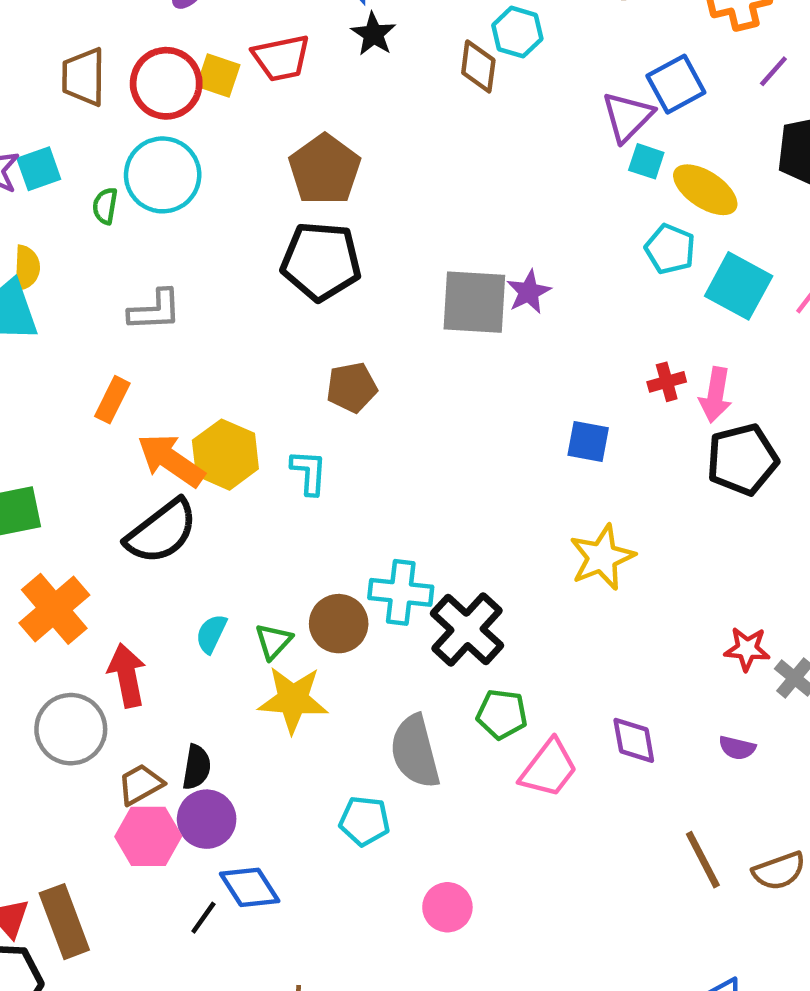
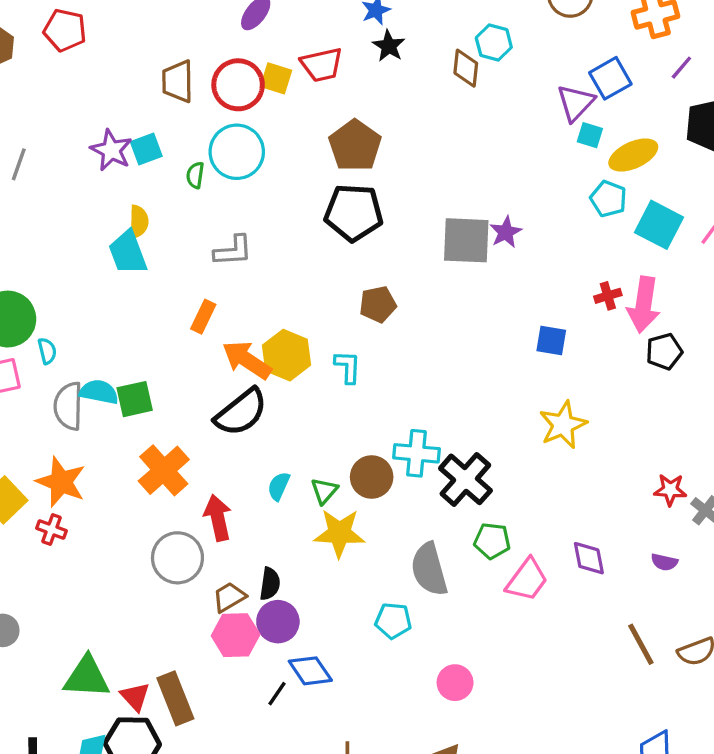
yellow ellipse: (705, 190) -> (633, 155), turned -57
pink arrow: (716, 395) -> (644, 305), size x1.4
black pentagon: (742, 459) -> (664, 351), size x0.7

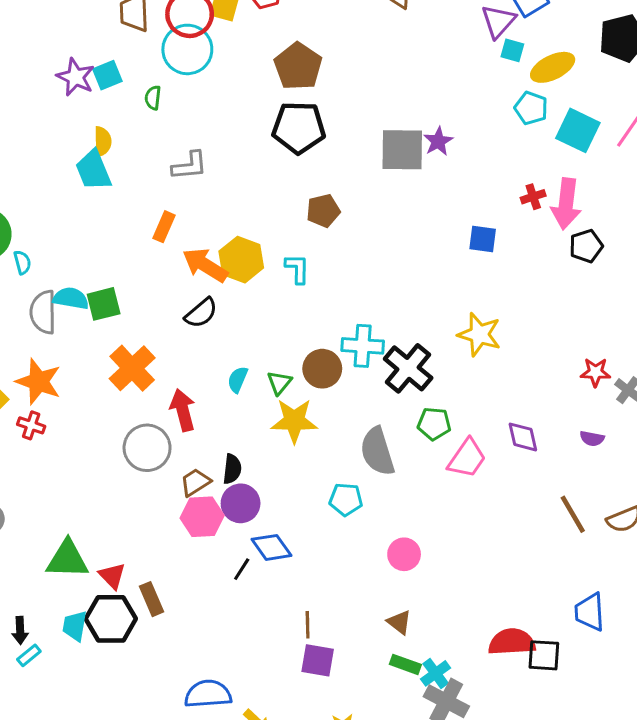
cyan circle: (237, 152) -> (187, 49), moved
black semicircle: (241, 412) -> (201, 313), size x0.7
yellow star: (563, 425) -> (479, 334), moved, turned -30
brown rectangle: (175, 698) -> (151, 599), moved, size x0.7

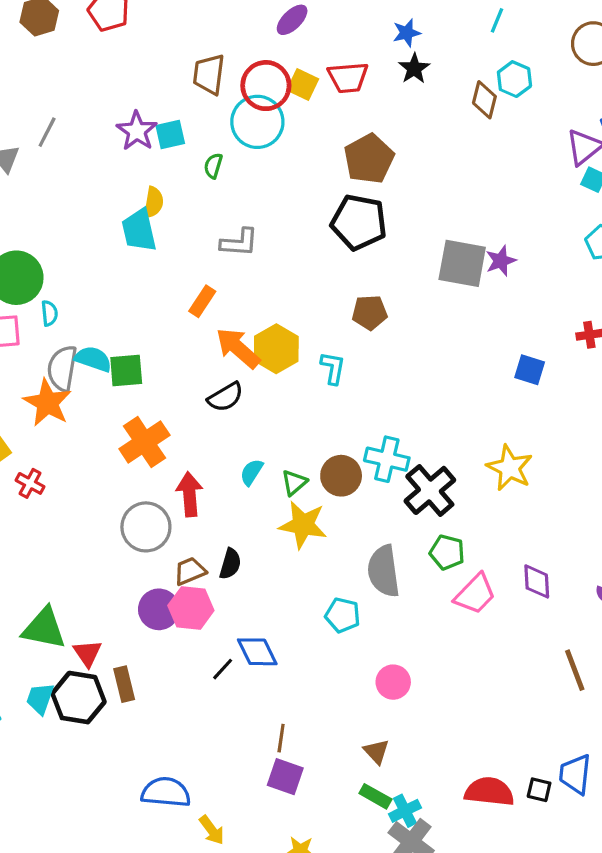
orange star: (39, 382) -> (47, 403), moved
purple circle: (241, 503) -> (159, 609), moved
black square: (544, 655) -> (539, 790), moved, size x0.7

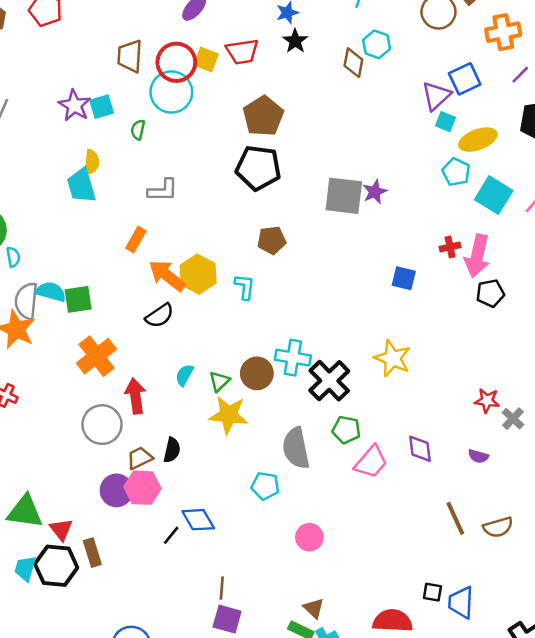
brown triangle: (376, 752) -> (314, 608), moved
black square: (539, 790) -> (432, 592), moved

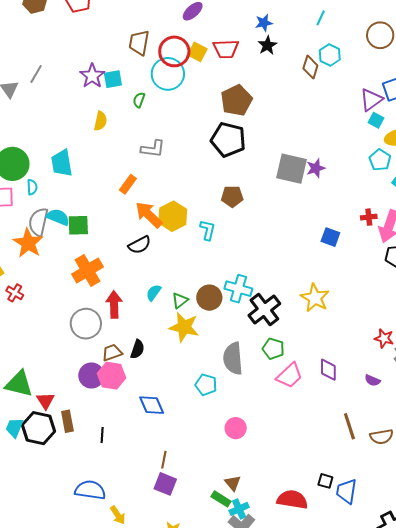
cyan trapezoid: (81, 186) -> (62, 163), moved
black line: (171, 535) -> (102, 435), moved, turned -42

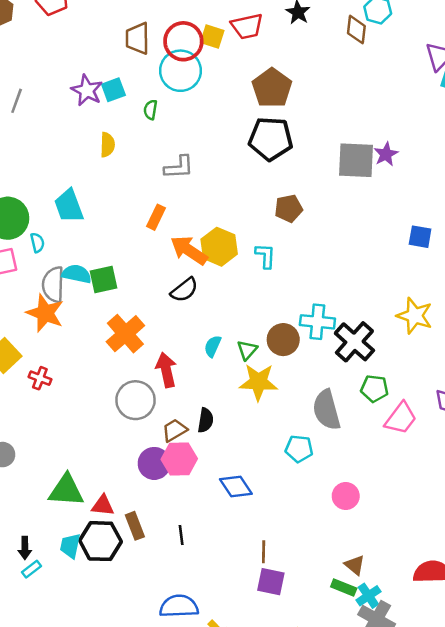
red triangle: (45, 401) -> (103, 505), turned -42

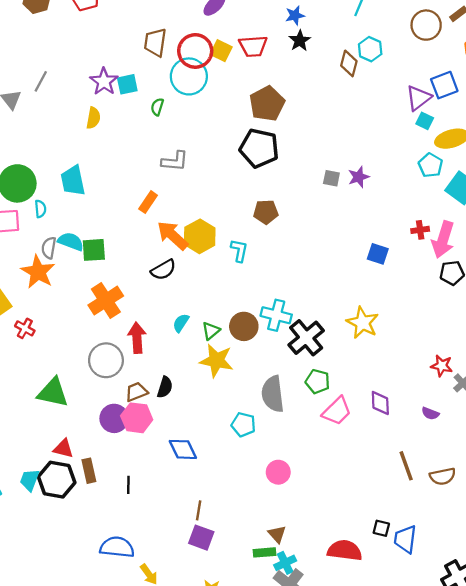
yellow semicircle: (107, 145) -> (93, 118), moved
gray square: (356, 160) -> (331, 178), size x0.5
gray semicircle: (53, 285) -> (49, 248), size x0.7
green triangle: (66, 490) -> (53, 392), moved
green rectangle: (344, 588) -> (264, 552), turned -35

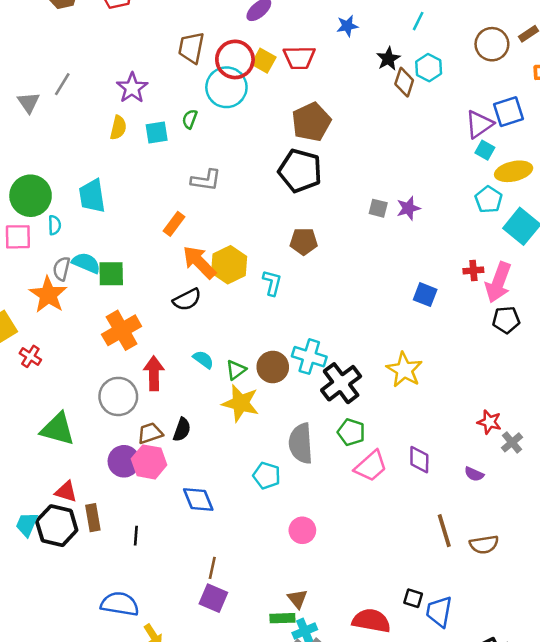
black star: (300, 41) -> (388, 59), moved
cyan square: (127, 84) -> (157, 132), moved
cyan semicircle: (181, 323) -> (203, 359), turned 90

